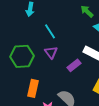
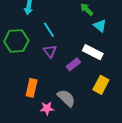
green hexagon: (22, 56) -> (16, 41), moved

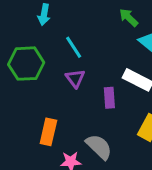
purple rectangle: (73, 64) -> (109, 98), turned -56

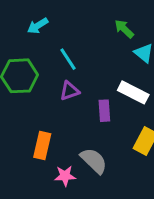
cyan arrow: (44, 15) -> (38, 26), turned 48
purple triangle: (75, 78) -> (70, 91), turned 48

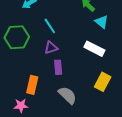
purple rectangle: (104, 111) -> (58, 67), moved
pink star: (65, 176) -> (21, 106), moved

